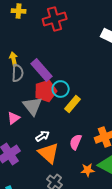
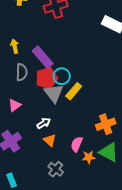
gray semicircle: (18, 73) -> (22, 72), moved
gray triangle: (33, 106) -> (54, 93), moved
pink semicircle: (76, 142) -> (77, 144), moved
orange triangle: (49, 153) -> (50, 140), size x0.6

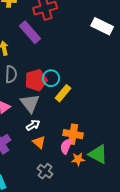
purple rectangle: (43, 57) -> (30, 32), moved
gray triangle: (54, 93) -> (30, 103), moved
orange cross: (106, 124) -> (73, 134), moved, turned 30

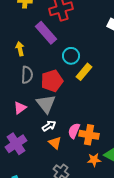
cyan circle: (51, 78) -> (71, 56), moved
yellow rectangle: (63, 93) -> (84, 72), moved
pink semicircle: (66, 146) -> (74, 131), moved

